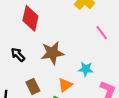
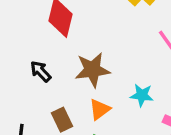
orange triangle: (65, 85) -> (100, 109), moved

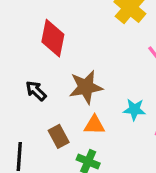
orange triangle: (100, 109) -> (94, 125), turned 40

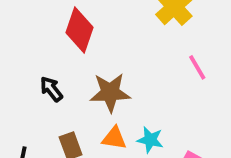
cyan star: (134, 109) -> (150, 140), moved

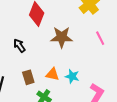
brown star: (110, 93) -> (62, 37), moved

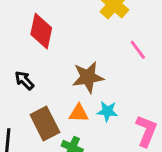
brown star: (62, 37) -> (88, 77), moved
brown rectangle: (28, 77) -> (45, 124), size x1.5

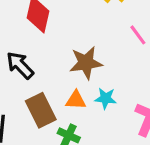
black arrow: (24, 80) -> (20, 65), size x1.4

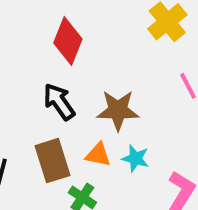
black arrow: (20, 65) -> (59, 102), moved

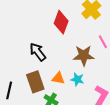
red diamond: (68, 41) -> (61, 22), moved
brown star: (118, 110) -> (84, 56), moved

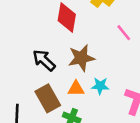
brown star: (84, 56) -> (81, 58), moved

